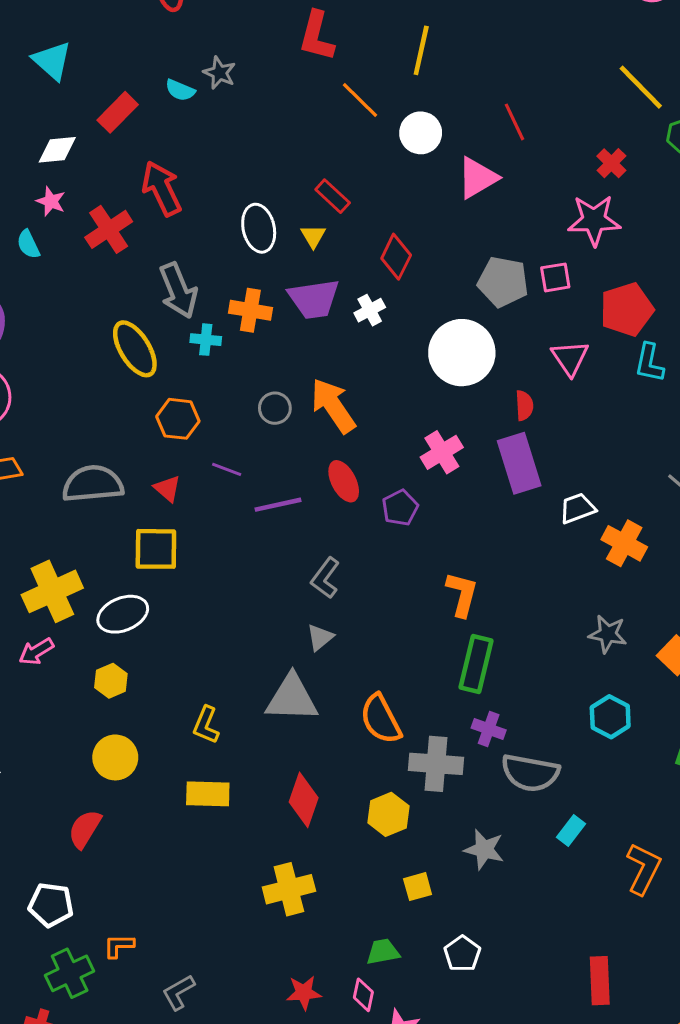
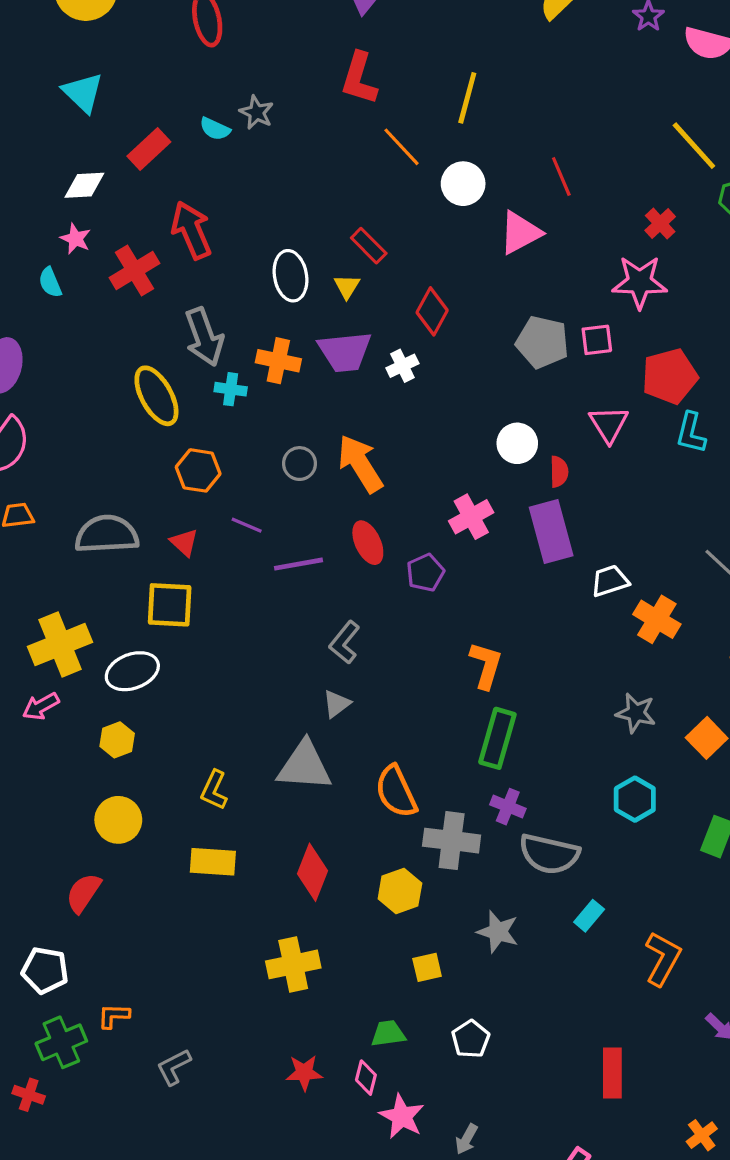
white circle: (462, 353) -> (517, 443), moved, size x0.6

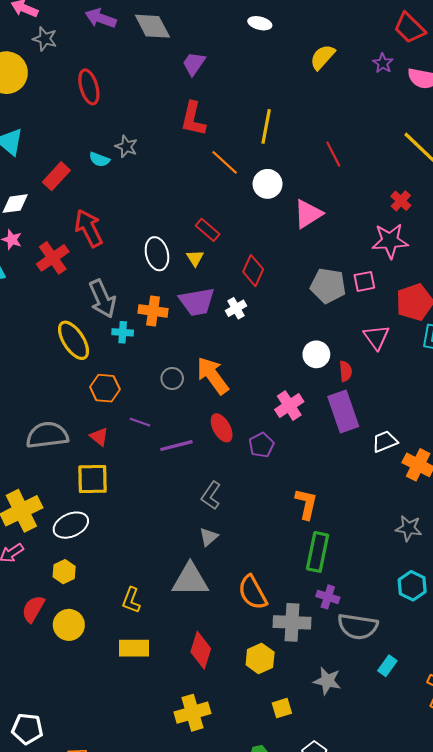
red line: (561, 176) -> (333, 154), moved
red semicircle: (83, 893) -> (33, 609), moved

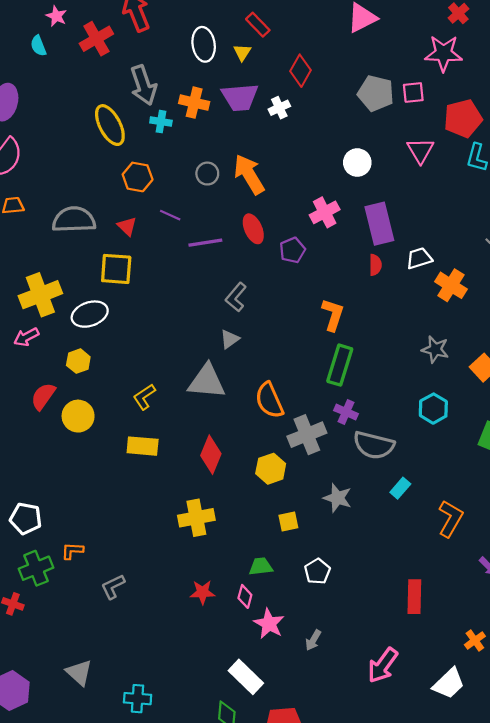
red semicircle: (346, 371) -> (375, 265), moved
yellow L-shape: (131, 600) -> (144, 397), turned 30
gray cross: (292, 622) -> (307, 435), turned -30

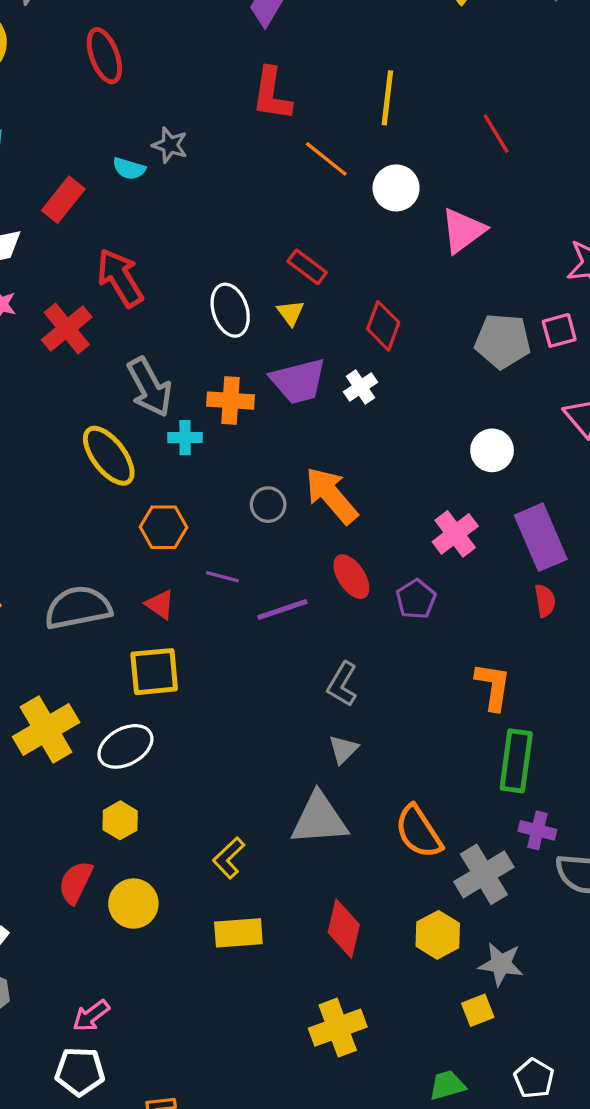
pink arrow: (26, 337) -> (91, 1016), moved
gray star: (338, 498) -> (501, 964), moved

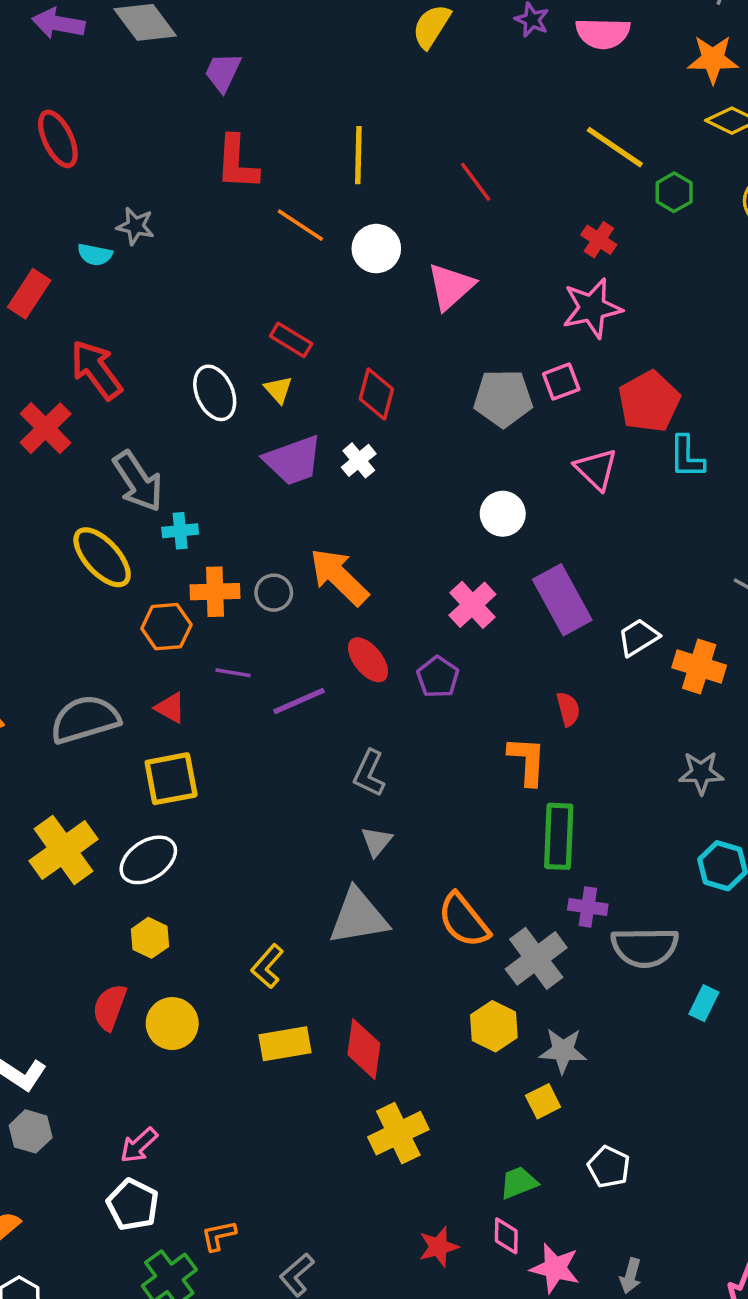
orange cross: (230, 401) -> (215, 592), moved
red semicircle: (545, 601) -> (568, 709), moved
red diamond: (344, 929) -> (364, 1049), moved
white pentagon: (80, 1071) -> (133, 1205), turned 30

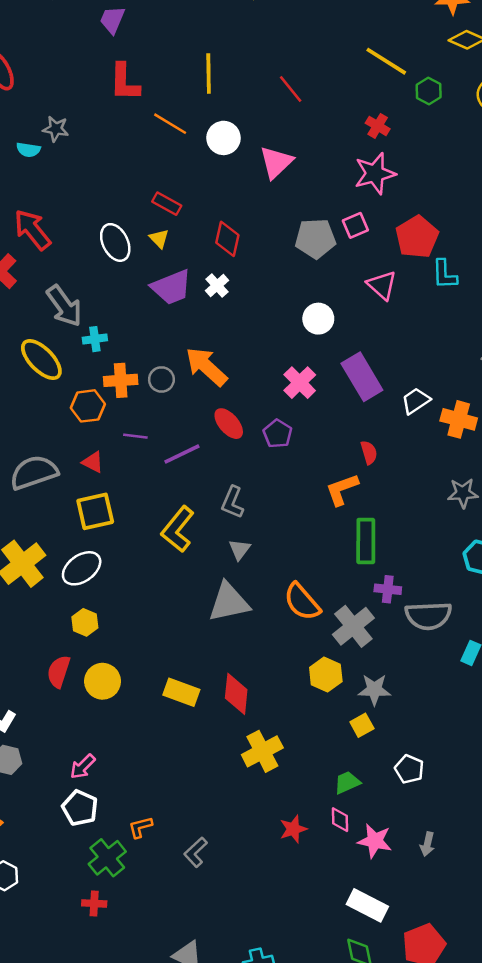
orange L-shape: (527, 761) -> (342, 489), turned -111
yellow L-shape: (267, 966) -> (178, 529), moved, size x1.5
yellow rectangle: (285, 1044) -> (181, 692), turned 32

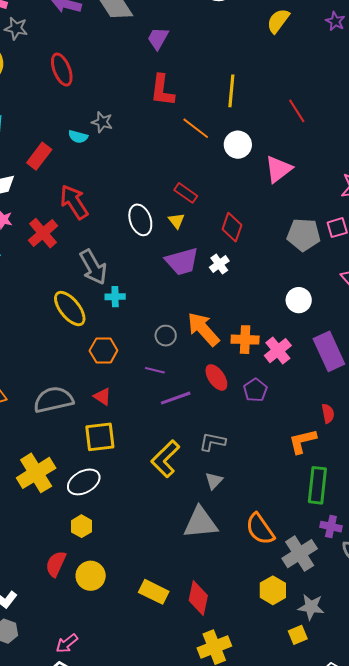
orange cross: (121, 380) -> (245, 340), moved
purple line: (135, 436) -> (155, 370), moved
gray L-shape: (233, 502) -> (212, 442), turned 72

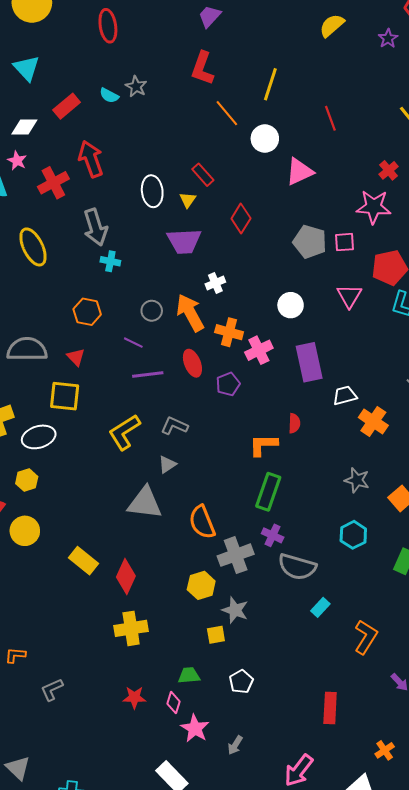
white cross: (219, 264) -> (215, 283), moved
yellow ellipse: (70, 309) -> (33, 247), moved

